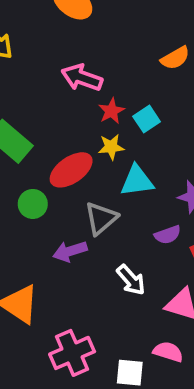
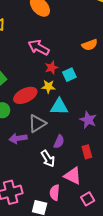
purple semicircle: (168, 235) -> (59, 142), moved, turned -56
pink semicircle: (168, 352) -> (55, 193), moved, turned -112

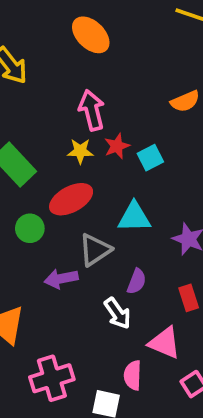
pink arrow: (39, 47) -> (92, 110), turned 50
yellow star: (48, 87) -> (80, 151), moved

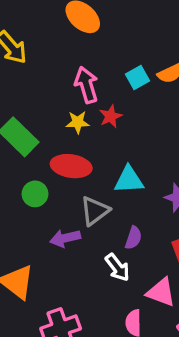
cyan square: (150, 158) -> (138, 78), moved
red ellipse: (71, 199) -> (71, 166), turned 39

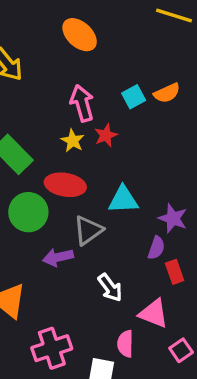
yellow star: (78, 122) -> (73, 141), turned 30
green circle: (35, 194) -> (28, 212), size x1.5
purple semicircle: (133, 238) -> (156, 248), moved

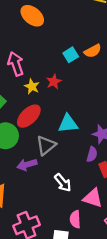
pink arrow: (82, 103) -> (16, 64), moved
red ellipse: (65, 185) -> (29, 116), turned -50

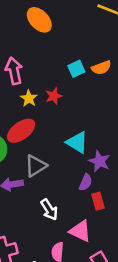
cyan triangle: (68, 124) -> (77, 142), moved, turned 30

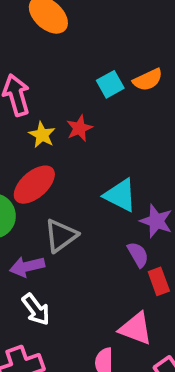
purple semicircle: (86, 182) -> (138, 255), turned -49
white arrow: (49, 210) -> (36, 309), moved

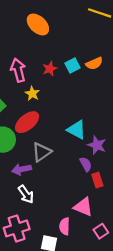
red star: (79, 128) -> (50, 69), moved

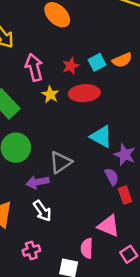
red ellipse: (27, 122) -> (84, 93), moved, turned 35
pink cross: (17, 228) -> (31, 250), size x0.6

